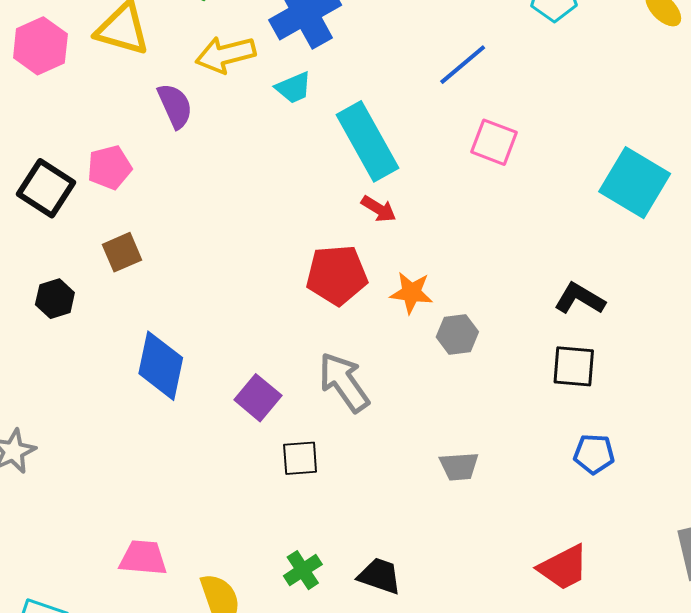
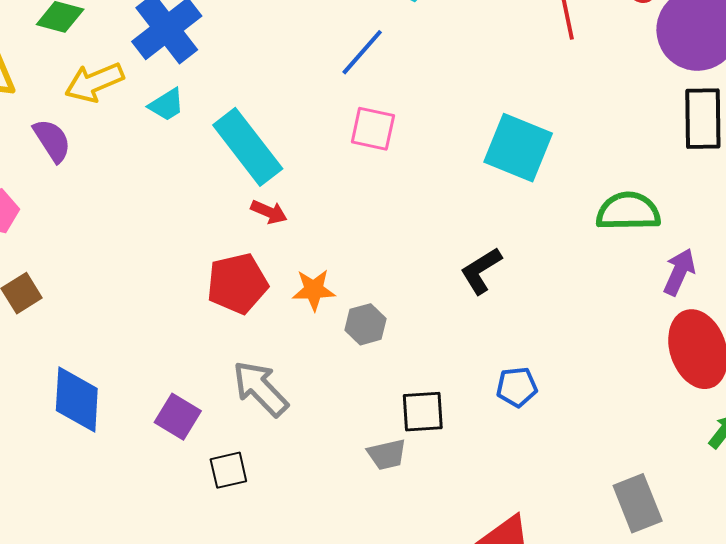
blue line: (463, 65) -> (362, 52), moved
black L-shape: (580, 299) -> (481, 271), turned -54
black square: (574, 366) -> (423, 412), moved
blue pentagon: (594, 454) -> (517, 387), moved

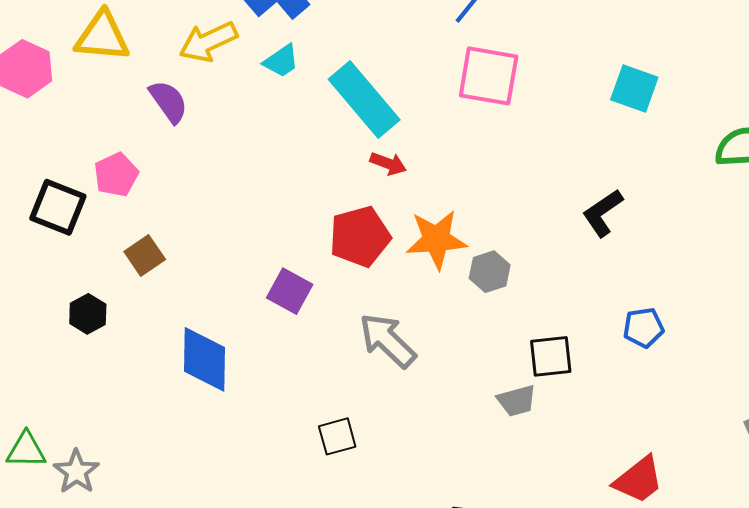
pink square: (373, 129) -> (489, 76), size x1.4
cyan square: (518, 148) -> (634, 89), size x0.7
orange star: (314, 290) -> (436, 239), size x1.4
purple square: (178, 417) -> (290, 291), moved
black square: (228, 470) -> (337, 436), moved

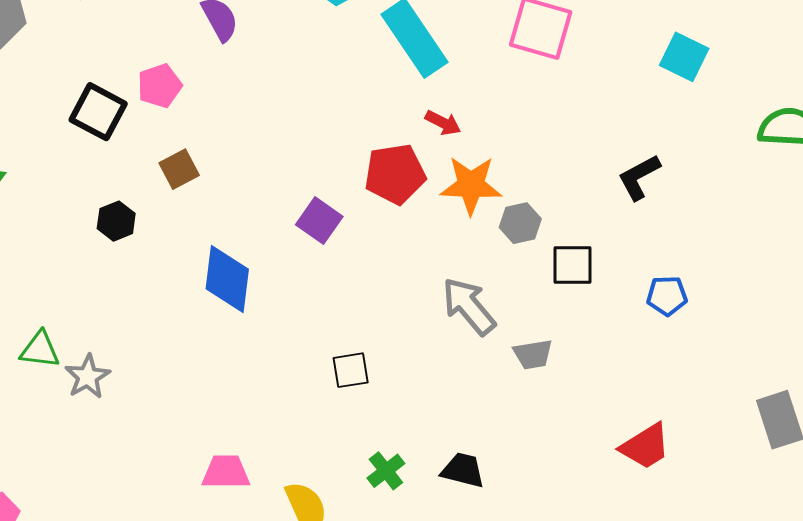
red arrow: (388, 164) -> (443, 123), moved
gray arrow: (388, 340) -> (469, 306), moved
black square: (551, 356) -> (573, 265), moved

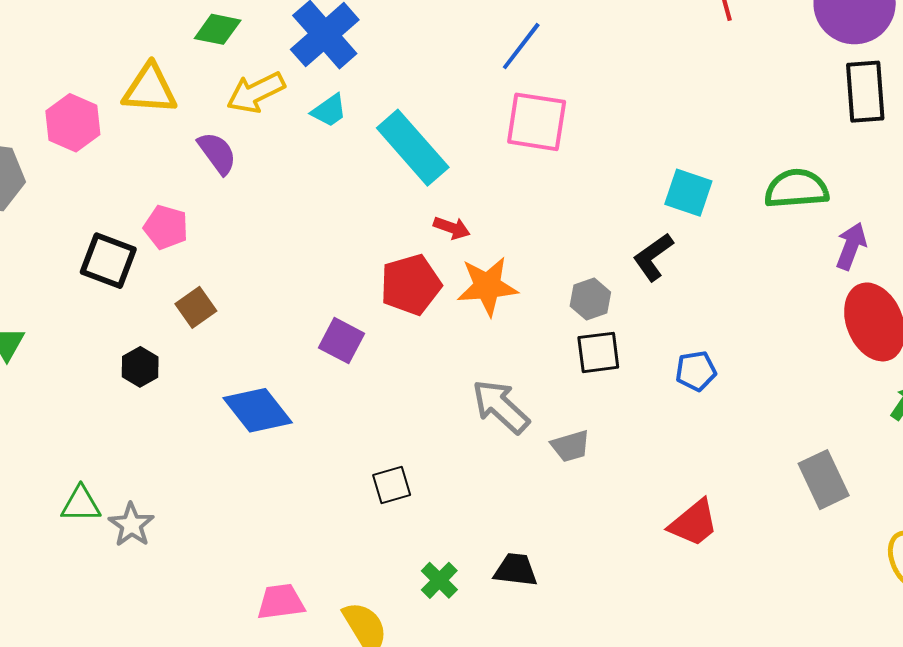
cyan square: (684, 57) -> (688, 193), moved
pink pentagon: (160, 86) -> (166, 227), turned -30
gray hexagon: (520, 223) -> (590, 299), moved
blue diamond: (227, 279) -> (258, 410), turned -38

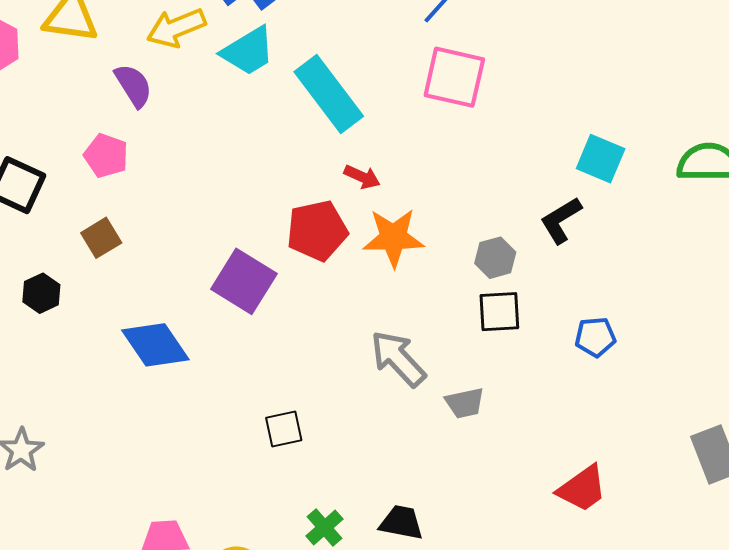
cyan trapezoid: (329, 111) -> (248, 51), size x1.5
pink pentagon: (166, 227) -> (106, 156), moved
purple square: (341, 341) -> (244, 281), size x1.4

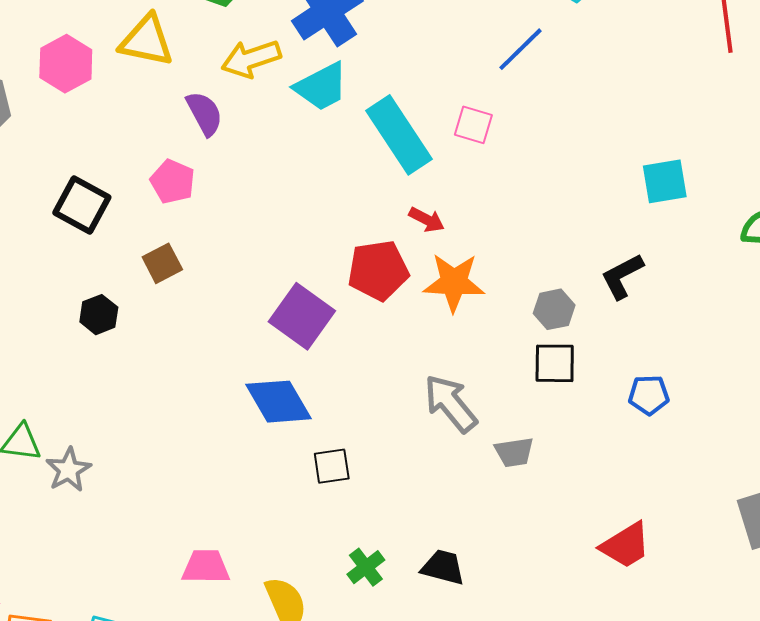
pink square: (454, 77) -> (473, 125), moved, size x0.6
cyan square: (601, 159) -> (665, 181), moved, turned -36
blue diamond: (155, 345) -> (278, 402), moved

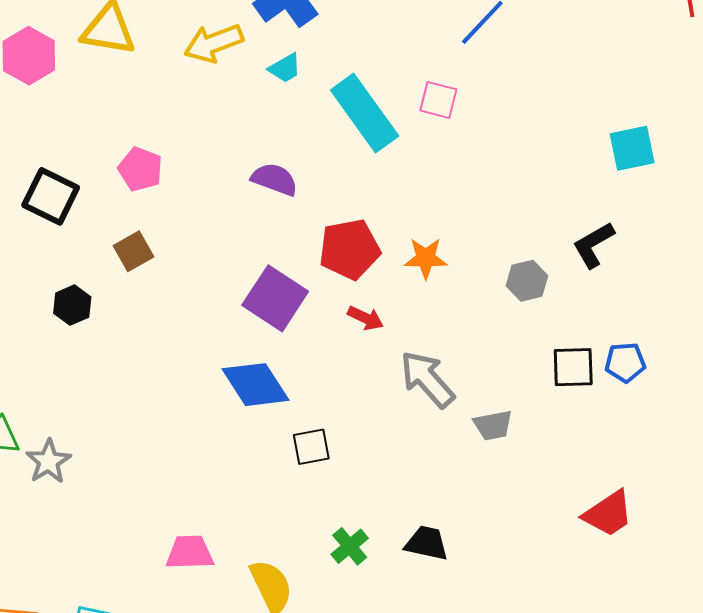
cyan trapezoid: (321, 87) -> (285, 68), size x0.6
purple semicircle: (204, 113) -> (275, 179), moved, turned -39
red arrow: (427, 220) -> (365, 318), moved
orange star: (454, 282) -> (426, 258), size x0.7
black square: (555, 363) -> (573, 367), moved

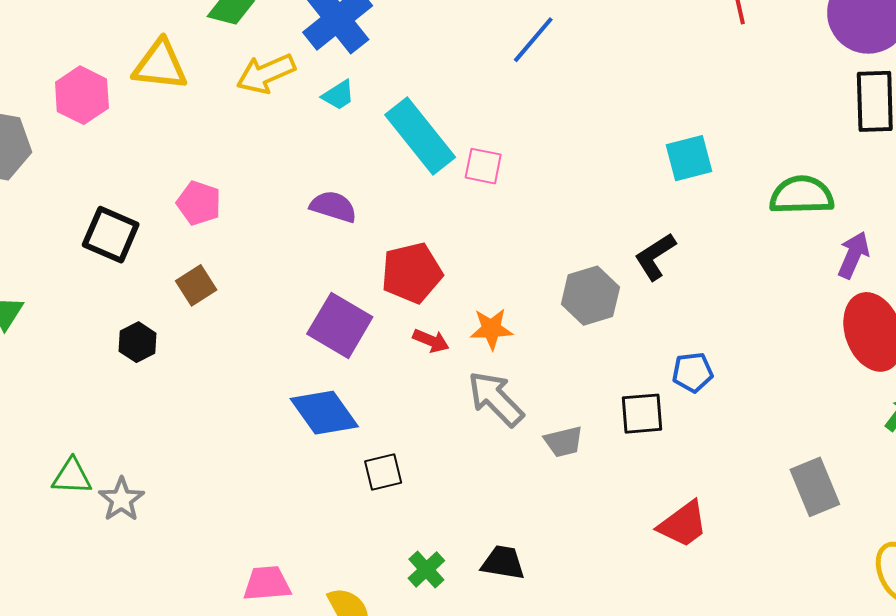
pink square: (438, 100) -> (483, 166), moved
orange star: (426, 258) -> (491, 329), moved
gray hexagon: (527, 281) -> (590, 296), size x1.4
black square: (573, 367) -> (642, 414), moved

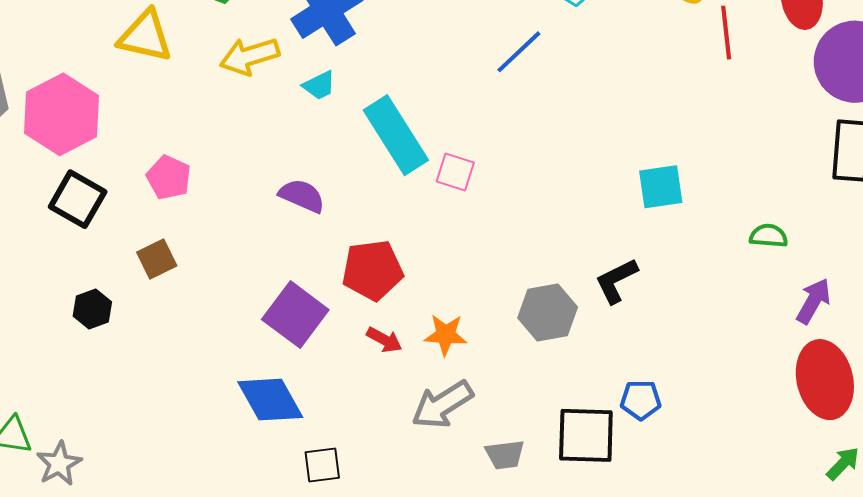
pink hexagon: (82, 95) -> (61, 114), moved, size x1.4
green semicircle: (802, 195) -> (769, 236), size x0.6
gray arrow: (496, 399) -> (442, 405), turned -84
black square: (642, 414) -> (586, 435), size x1.4

